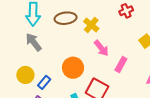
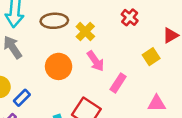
red cross: (126, 11) -> (130, 17), turned -32
orange circle: (73, 68) -> (59, 66), moved

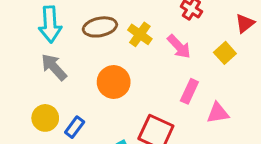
pink arrow: (96, 61) -> (179, 47), moved
pink triangle: (157, 104) -> (218, 113), moved

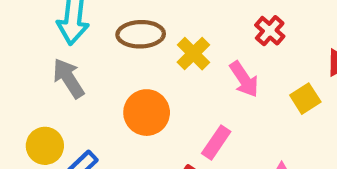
pink rectangle: (189, 91) -> (216, 142), moved

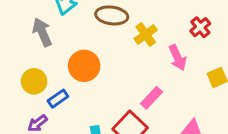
gray arrow: (69, 78) -> (42, 32), moved
orange circle: (147, 113) -> (84, 66), moved

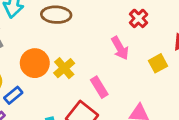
yellow cross: (146, 34) -> (64, 68), moved
pink rectangle: (152, 98) -> (99, 87), turned -70

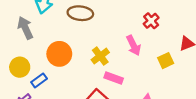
yellow cross: (64, 68) -> (100, 56), moved
pink rectangle: (99, 87) -> (114, 78), turned -42

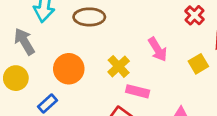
red cross: (151, 21) -> (194, 15), moved
yellow circle: (20, 67) -> (16, 78), moved

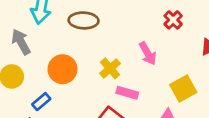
red cross: (194, 15) -> (173, 20), moved
yellow square: (198, 64) -> (183, 88), moved, size x1.4

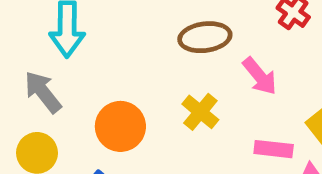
brown ellipse: (84, 20) -> (205, 37), moved
pink rectangle: (127, 93) -> (274, 149), moved

